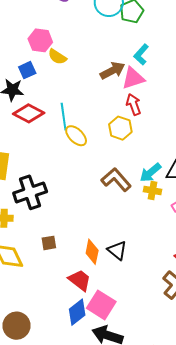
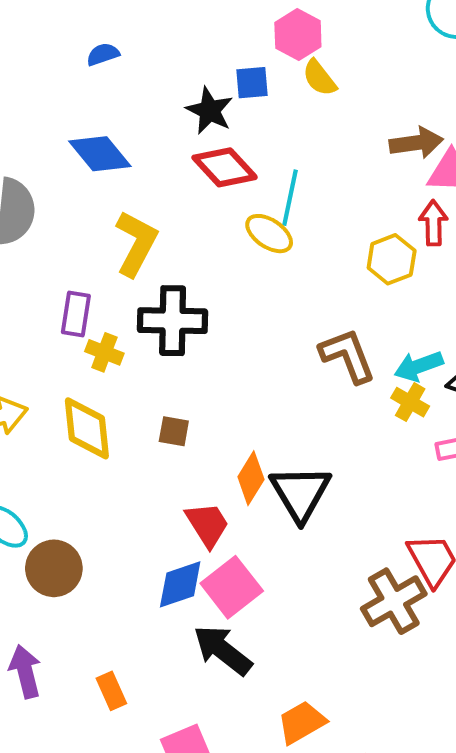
yellow ellipse: (76, 136) -> (269, 234), moved, turned -30
black triangle: (117, 250) -> (300, 493), size x1.5

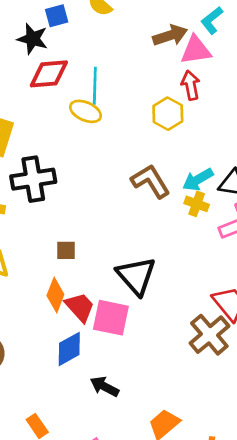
red diamond: (225, 167) -> (49, 74), turned -42
brown square: (174, 431) -> (66, 250), moved
orange diamond: (251, 478) -> (55, 295), moved
pink square: (232, 587) -> (111, 318), moved, turned -30
black arrow: (223, 650) -> (104, 387), size x0.7

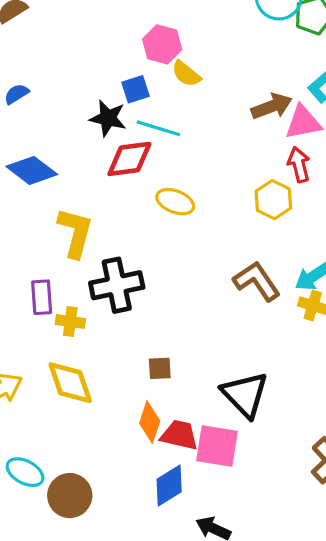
cyan line: (95, 86) -> (158, 128), moved, turned -72
red trapezoid: (80, 307) -> (179, 435), turned -32

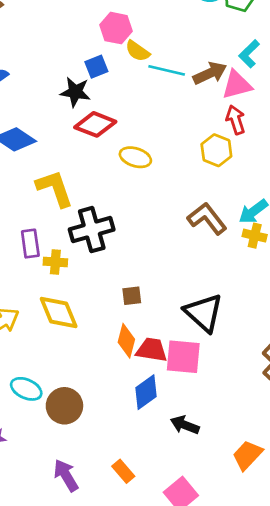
cyan line: (158, 128) -> (167, 70), moved
red diamond: (129, 159) -> (95, 124), turned 33
yellow L-shape: (75, 233) -> (55, 188), turned -30

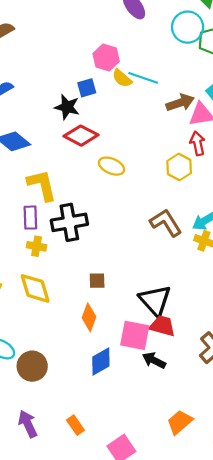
cyan line: (167, 70) -> (143, 78), moved
purple rectangle: (30, 244) -> (30, 218), moved
red trapezoid: (152, 350) -> (162, 326), moved
black arrow: (185, 425) -> (154, 360), moved

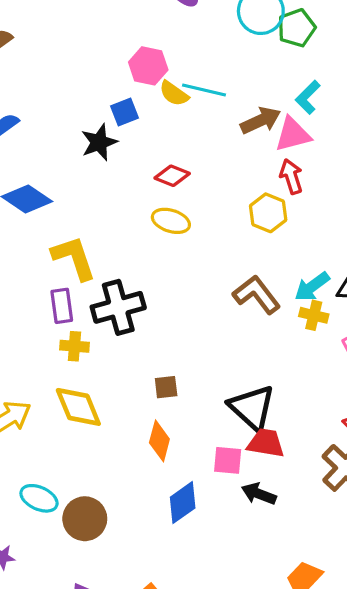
black star: (67, 107) -> (99, 142), turned -30
red diamond: (81, 136) -> (172, 176), moved, size x0.7
pink square: (135, 335) -> (228, 460), size x0.7

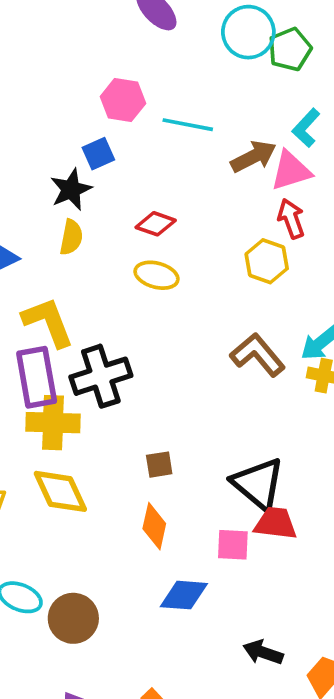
yellow semicircle: (174, 94) -> (71, 237), moved, turned -112
purple rectangle: (62, 306) -> (37, 377), size x1.5
yellow cross: (74, 346) -> (53, 423), size x1.6
black arrow: (259, 494) -> (263, 652), moved
blue diamond: (183, 503) -> (184, 595), turned 42

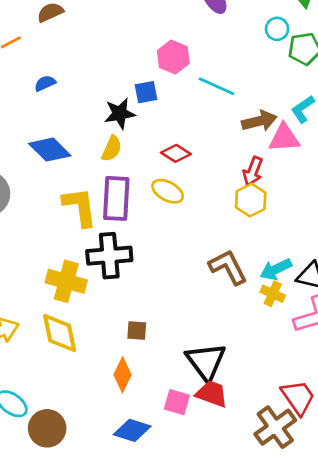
cyan circle: (248, 32) -> (277, 29), size x0.6
red arrow: (291, 219) -> (253, 171), moved, turned -152
purple rectangle: (37, 377) -> (116, 198), moved

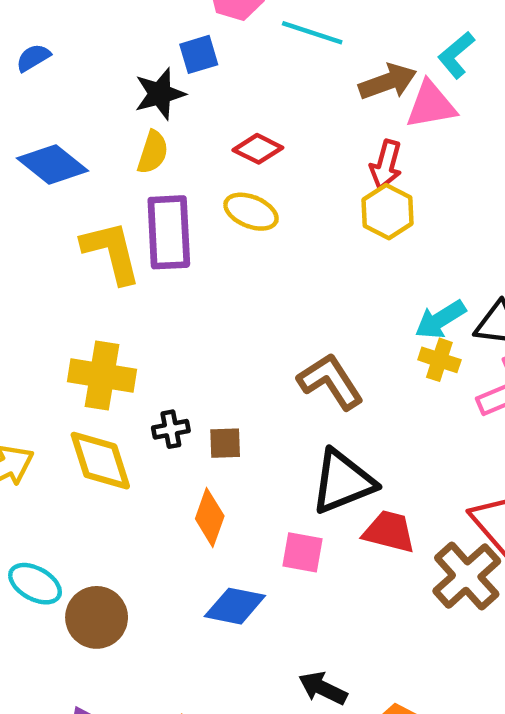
black cross: (109, 256) -> (171, 429), moved, size x0.5
brown L-shape: (228, 267) -> (330, 381), moved
black triangle: (206, 362) -> (343, 482), turned 51
red trapezoid: (212, 394) -> (389, 532), moved

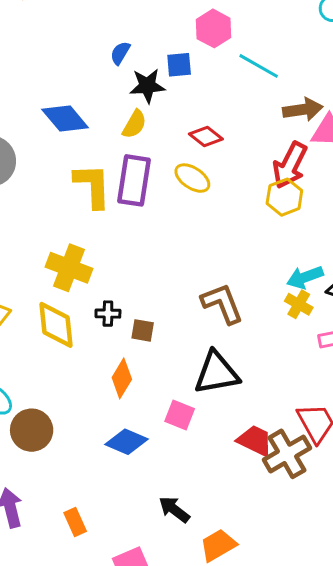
blue semicircle: (33, 58) -> (120, 53), moved, turned -40
red arrow: (386, 165) -> (290, 165), size x1.4
red trapezoid: (389, 532) -> (255, 441), moved

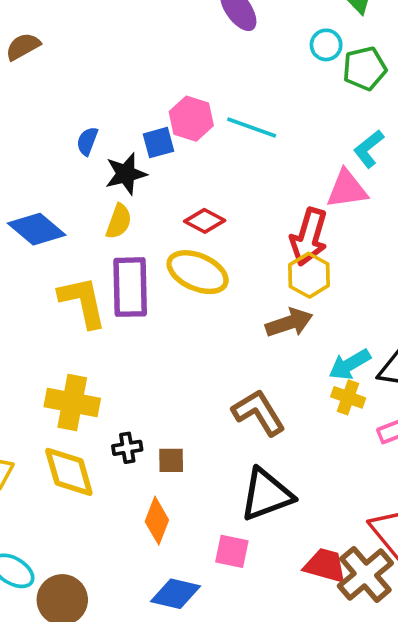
pink hexagon: (214, 28) -> (191, 119), moved
brown arrow: (303, 110) -> (289, 323), moved
yellow ellipse: (192, 178) -> (198, 272), size x1.4

